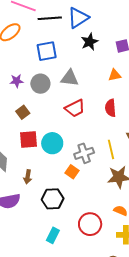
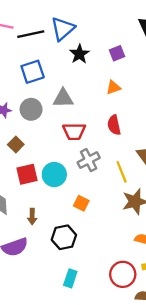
red trapezoid: (75, 108) -> (74, 131), turned 35
gray cross: (84, 153) -> (89, 160), moved
red circle: (90, 224) -> (123, 274), moved

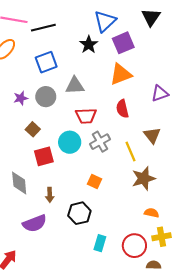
blue triangle: (63, 29) -> (105, 21), moved
purple square: (117, 53) -> (123, 43), size x1.5
orange triangle: (113, 87) -> (121, 74), size x1.6
cyan circle: (54, 175) -> (70, 142), moved
cyan rectangle: (70, 278) -> (100, 243), moved

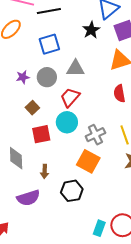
red trapezoid: (86, 116) -> (70, 97), moved, turned 130
gray cross: (100, 142) -> (95, 135), moved
orange square: (94, 181) -> (88, 161), size x1.6
cyan rectangle: (100, 243) -> (99, 228), moved

